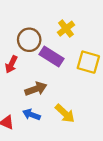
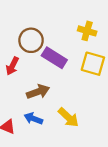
yellow cross: (66, 29) -> (87, 31), moved, turned -36

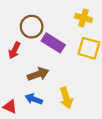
yellow arrow: (68, 117) -> (66, 98), turned 30

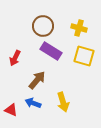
brown circle: (32, 27) -> (43, 26), moved
brown arrow: (38, 74) -> (37, 80), turned -30

